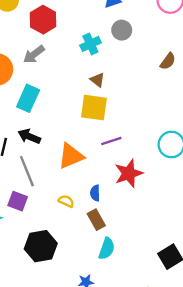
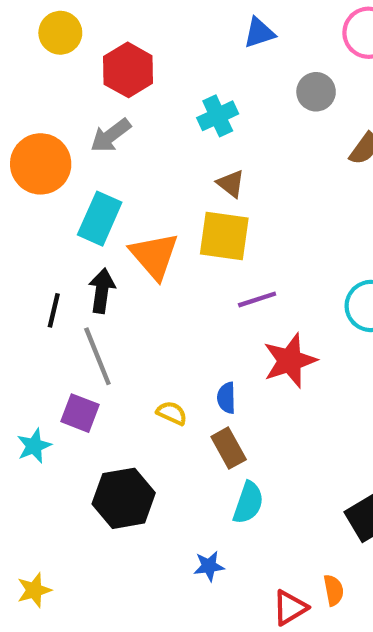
gray circle: (122, 30) -> (316, 92), moved
black arrow: (29, 136) -> (102, 291), turned 75
orange triangle: (71, 156) -> (154, 256), moved, turned -48

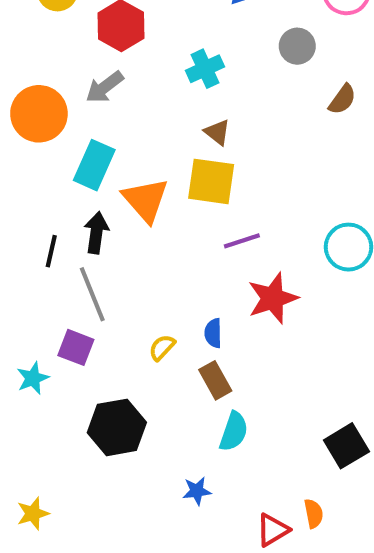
yellow semicircle: (172, 413) -> (162, 347), turned -72

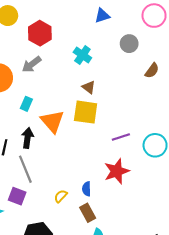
cyan cross: (205, 69) -> (82, 55), turned -30
cyan rectangle: (94, 165) -> (26, 104), size x0.6
purple line: (242, 241) -> (121, 137), moved

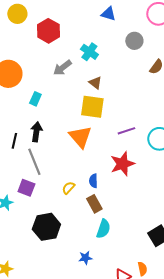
blue triangle: (102, 16) -> (108, 14), turned 35
gray arrow: (32, 64) -> (62, 68), moved
orange triangle: (52, 121) -> (80, 137), moved

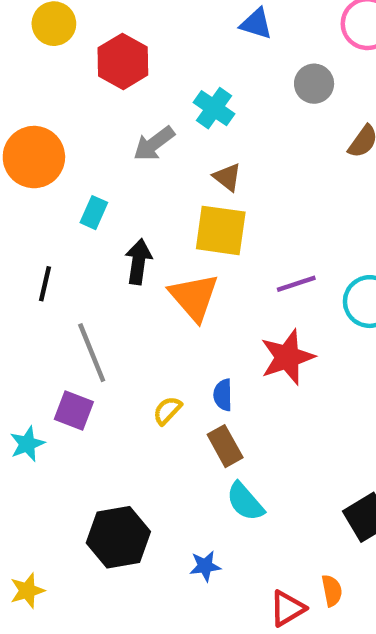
black arrow: (36, 132) -> (138, 262), moved
black line: (14, 141) -> (45, 284), moved
black hexagon: (46, 227) -> (118, 537), moved
cyan semicircle: (103, 229) -> (245, 502), turned 120

